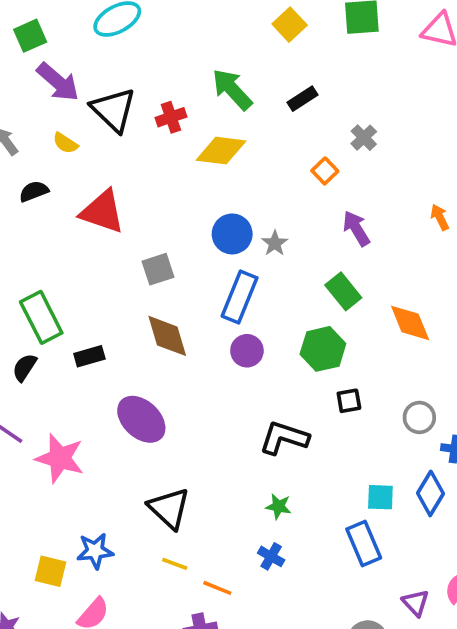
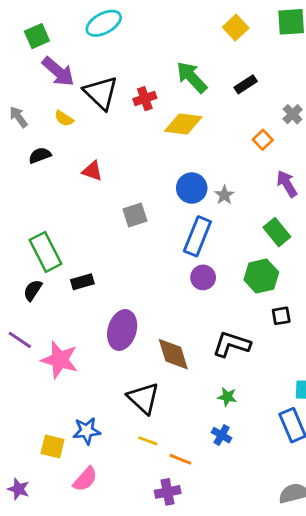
red triangle: (102, 212) -> (92, 171), size x0.6
brown diamond: (167, 336) -> (173, 354), moved
purple ellipse: (141, 419) -> (122, 330), turned 63

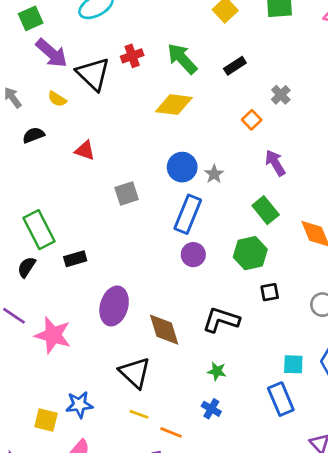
red cross: (145, 99) -> (132, 56), moved

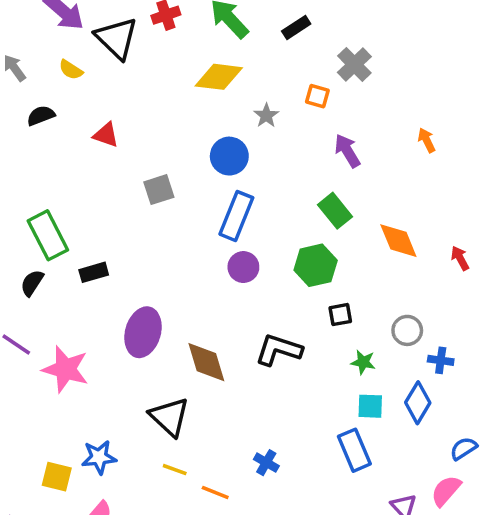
gray cross: (281, 95) -> (354, 64), size x1.4
orange square: (252, 120) -> (317, 96), turned -30
gray star: (214, 174) -> (266, 116), moved
green star: (217, 371) -> (363, 362), moved

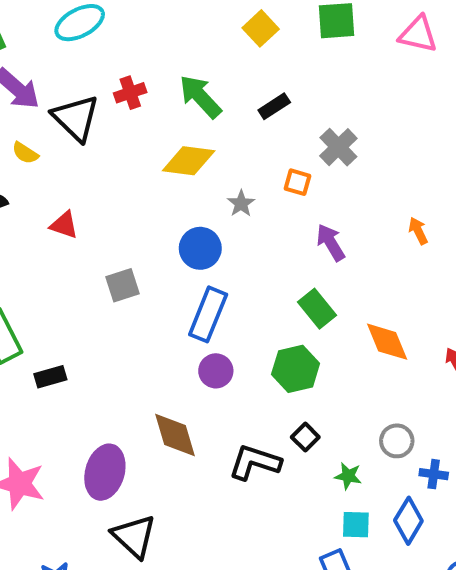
black square: (340, 315) -> (305, 437), moved, turned -35
purple ellipse: (143, 332) -> (105, 472), moved
brown diamond: (206, 362) -> (175, 435), moved

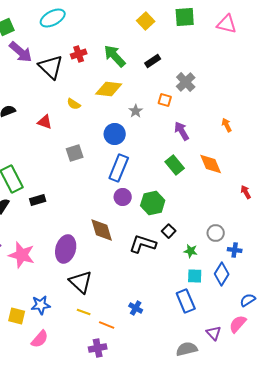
yellow semicircle: (25, 153) -> (74, 104), moved
orange diamond: (387, 342) -> (211, 164), moved
green hexagon: (296, 369) -> (153, 203), moved

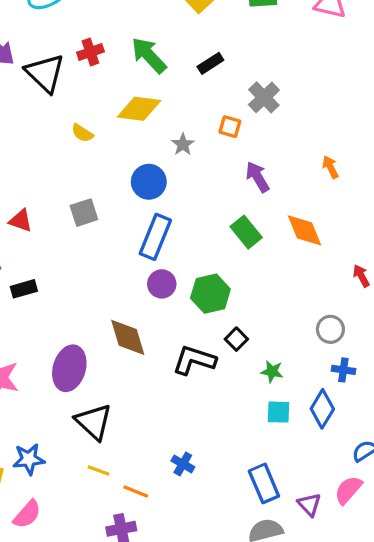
red triangle: (45, 122) -> (21, 221), moved
gray circle: (216, 233) -> (330, 329), moved
blue rectangle: (186, 301) -> (264, 483), moved

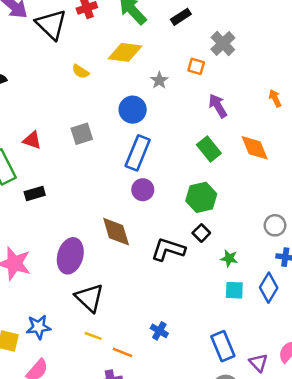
green hexagon: (210, 294) -> (201, 197), moved

